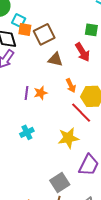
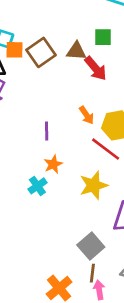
brown triangle: (55, 59) -> (76, 51), moved
purple line: (26, 93) -> (47, 131), moved
orange star: (41, 93) -> (53, 164), moved

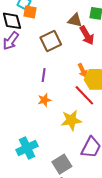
brown square: (41, 52) -> (51, 41), moved
orange arrow: (87, 115) -> (83, 70), moved
cyan cross: (37, 186) -> (27, 148), moved, size x1.5

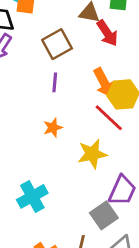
orange arrow: (83, 70) -> (104, 83), size x1.5
purple line: (44, 75) -> (55, 82), moved
gray square: (62, 164) -> (104, 215), moved

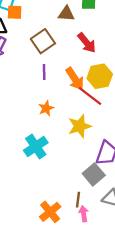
red arrow: (107, 33) -> (87, 43), moved
orange arrow: (104, 83) -> (75, 79), moved
cyan cross: (32, 196) -> (36, 146), moved

